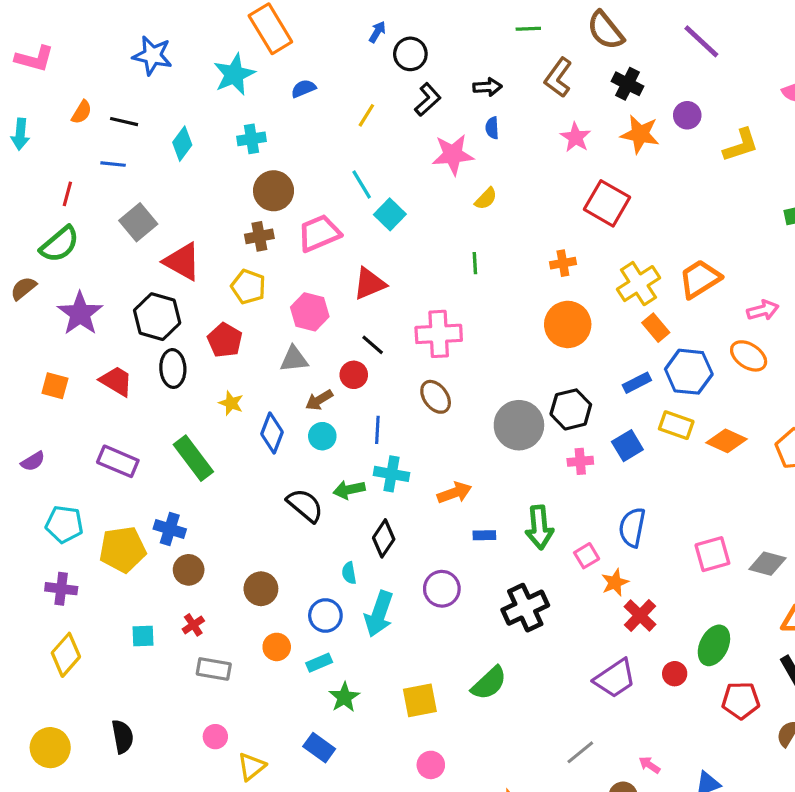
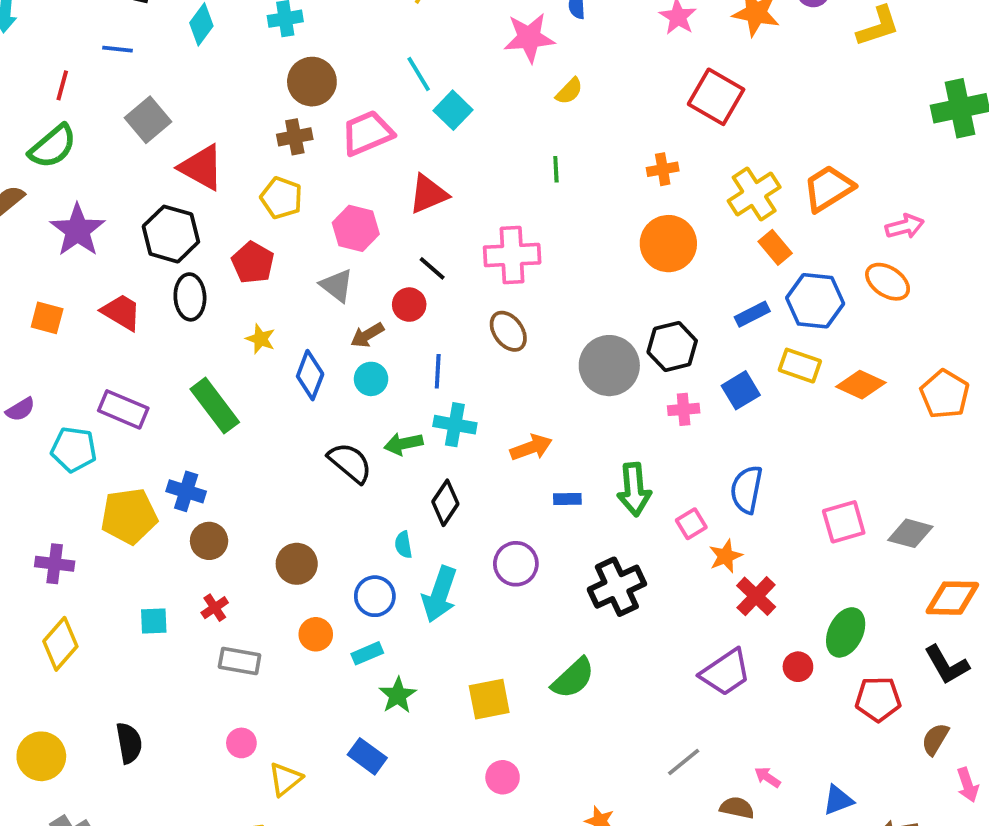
gray triangle: (294, 359) -> (337, 286), turned 44
cyan pentagon: (64, 524) -> (74, 449), moved

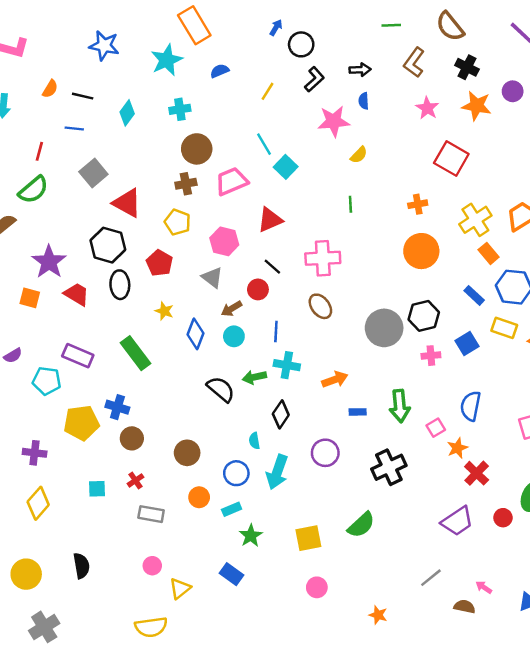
purple star: (78, 230) -> (49, 262), moved
blue rectangle: (752, 314) -> (474, 295), turned 70

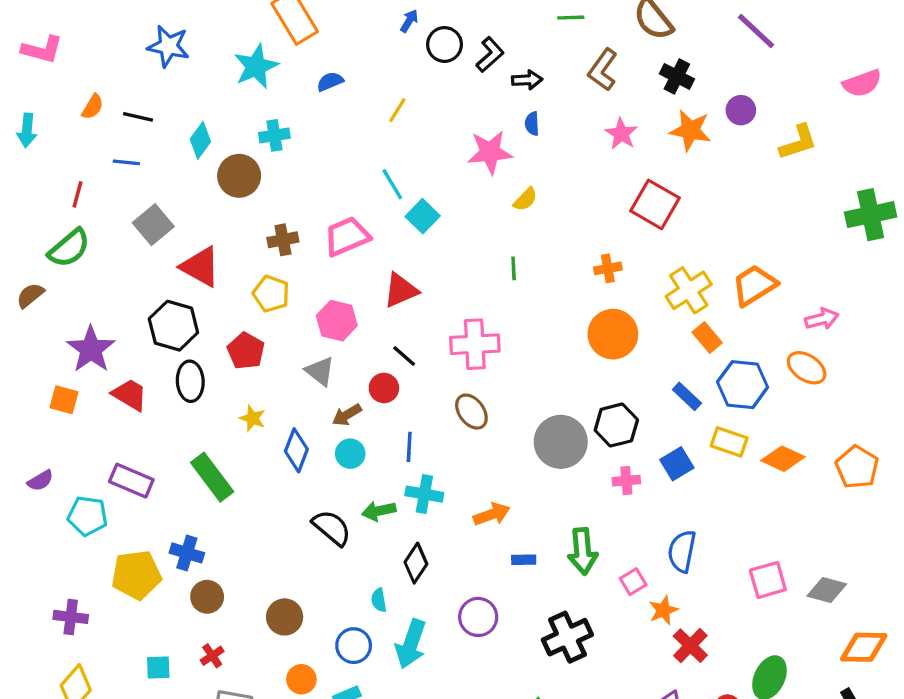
black L-shape: (314, 79) -> (490, 55), moved
brown circle: (197, 149) -> (239, 176), moved

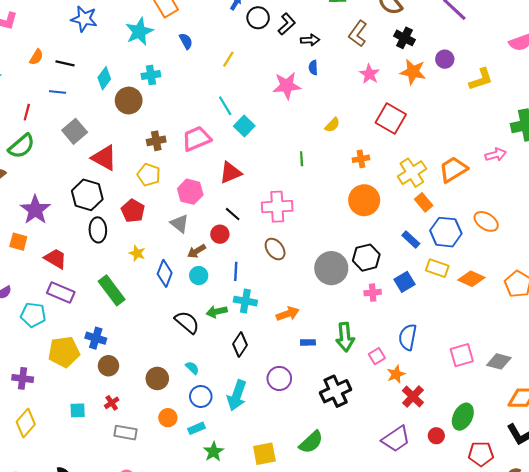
blue semicircle: (330, 82) -> (186, 41), turned 84
yellow semicircle: (525, 199) -> (332, 125), moved
pink arrow: (822, 319) -> (496, 155), moved
red trapezoid: (130, 395) -> (55, 259), moved
cyan semicircle: (379, 600) -> (192, 368), moved, turned 144

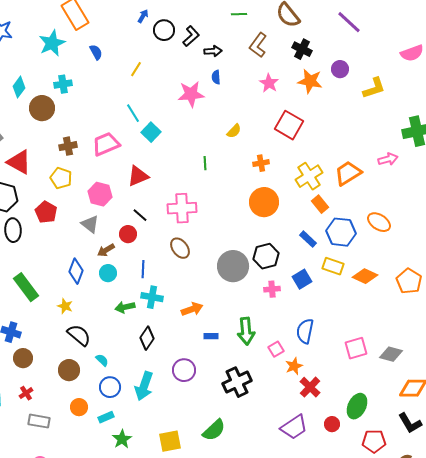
yellow star: (137, 253) -> (65, 306), moved
black semicircle: (187, 322) -> (79, 335), moved

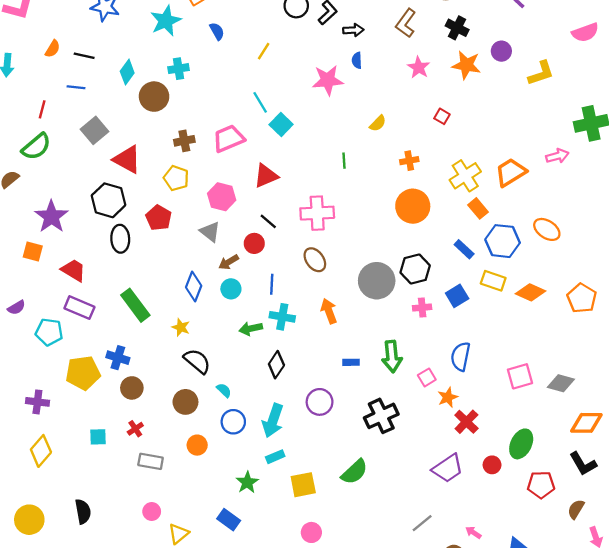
red square: (289, 125) -> (442, 116), size x0.5
orange arrow: (192, 309) -> (329, 311), moved, turned -90
cyan rectangle: (106, 417) -> (275, 457), moved

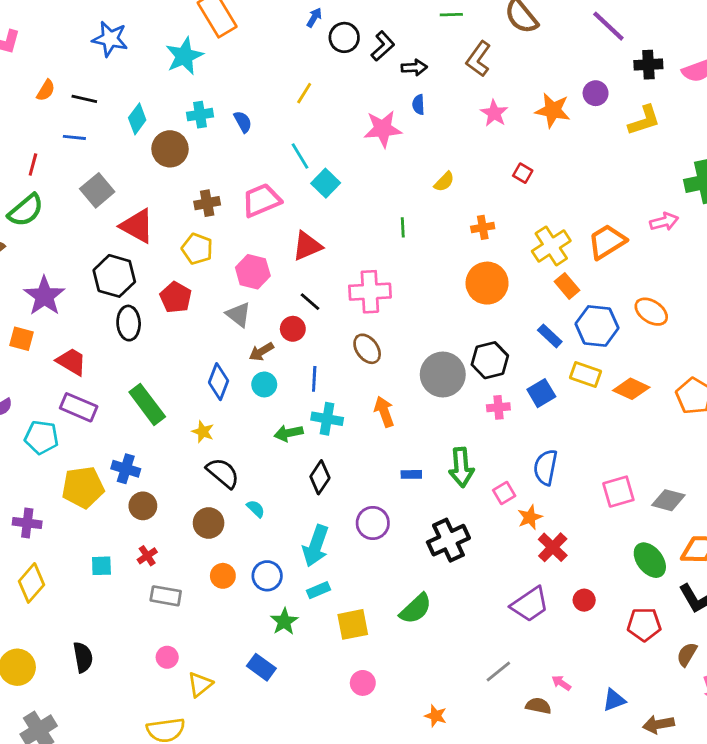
black cross: (457, 28) -> (648, 65), moved, turned -30
blue semicircle: (217, 31) -> (243, 122), moved
blue circle: (233, 422) -> (267, 576), moved
green ellipse: (521, 444) -> (650, 560), moved, turned -64

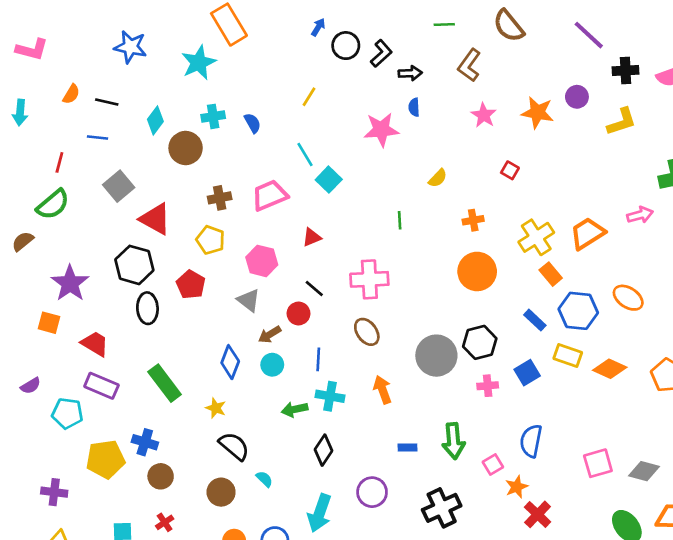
red triangle: (307, 246) -> (312, 237), size x0.7

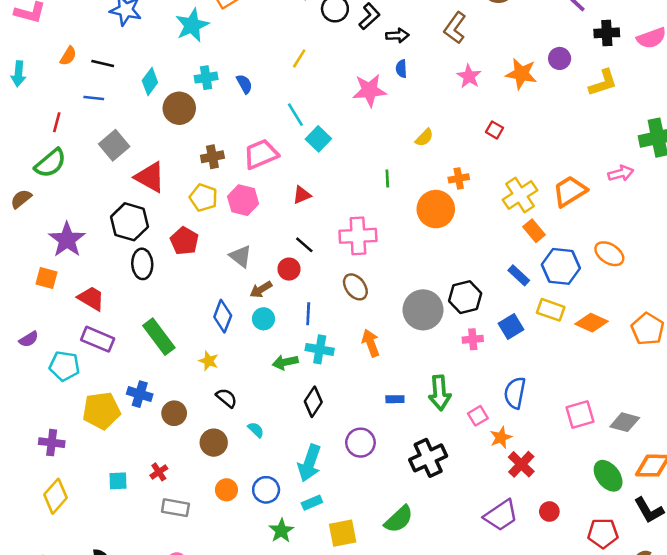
pink hexagon: (262, 261) -> (243, 200), moved
orange circle: (477, 271) -> (436, 209), moved
black semicircle: (234, 446) -> (226, 398), size x0.7
brown circle: (161, 476) -> (174, 413), moved

